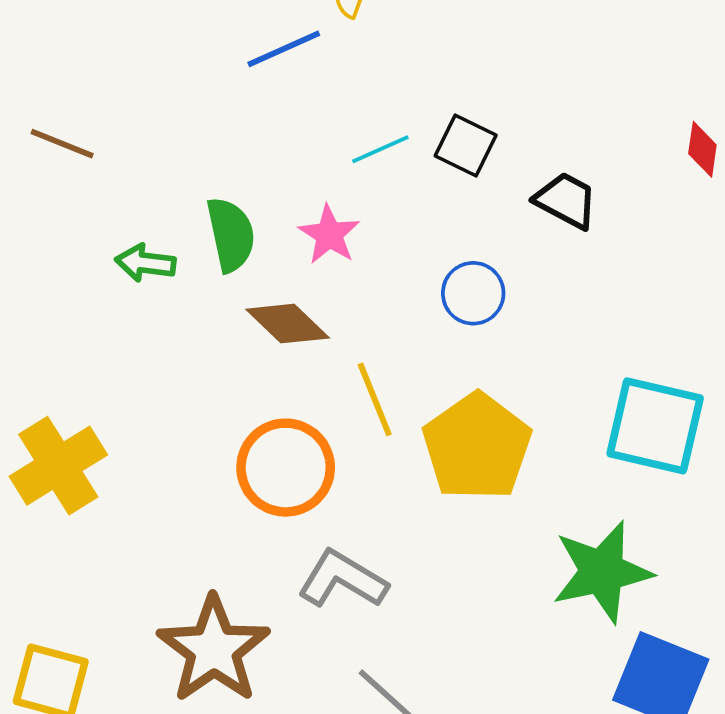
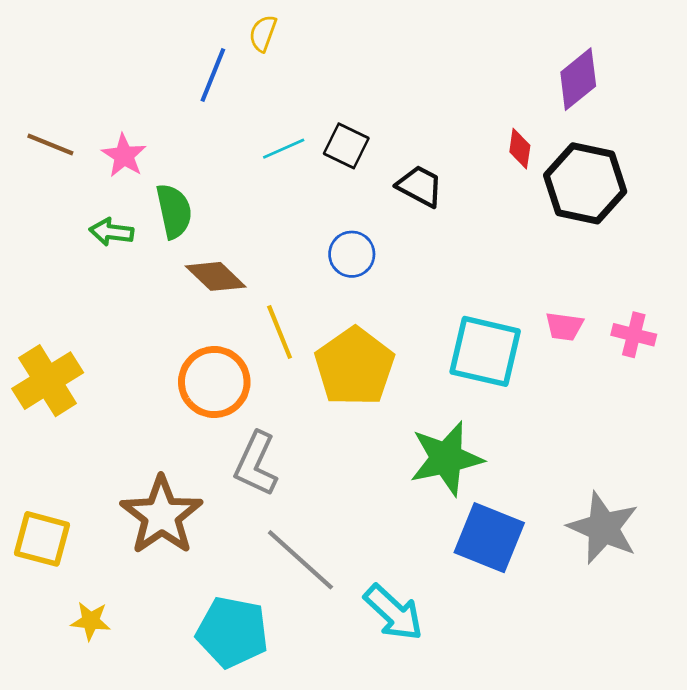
blue line: (284, 49) -> (213, 75), turned -44
pink star: (329, 235) -> (124, 156), moved
gray L-shape: (342, 579) -> (256, 464), turned -96

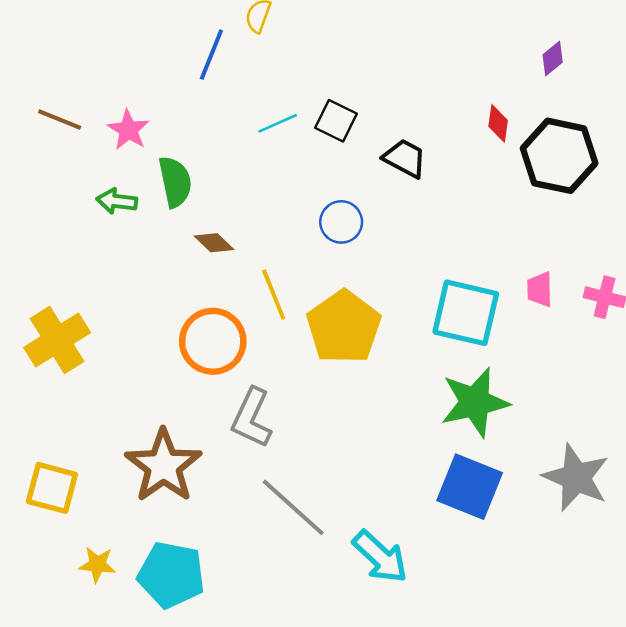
purple diamond: (578, 79) -> (553, 58), size x0.6
brown diamond: (216, 276) -> (214, 243), size x0.7
pink trapezoid: (564, 326) -> (540, 289), turned 81
green star: (446, 458) -> (475, 402), moved
cyan pentagon: (232, 632) -> (171, 575), moved

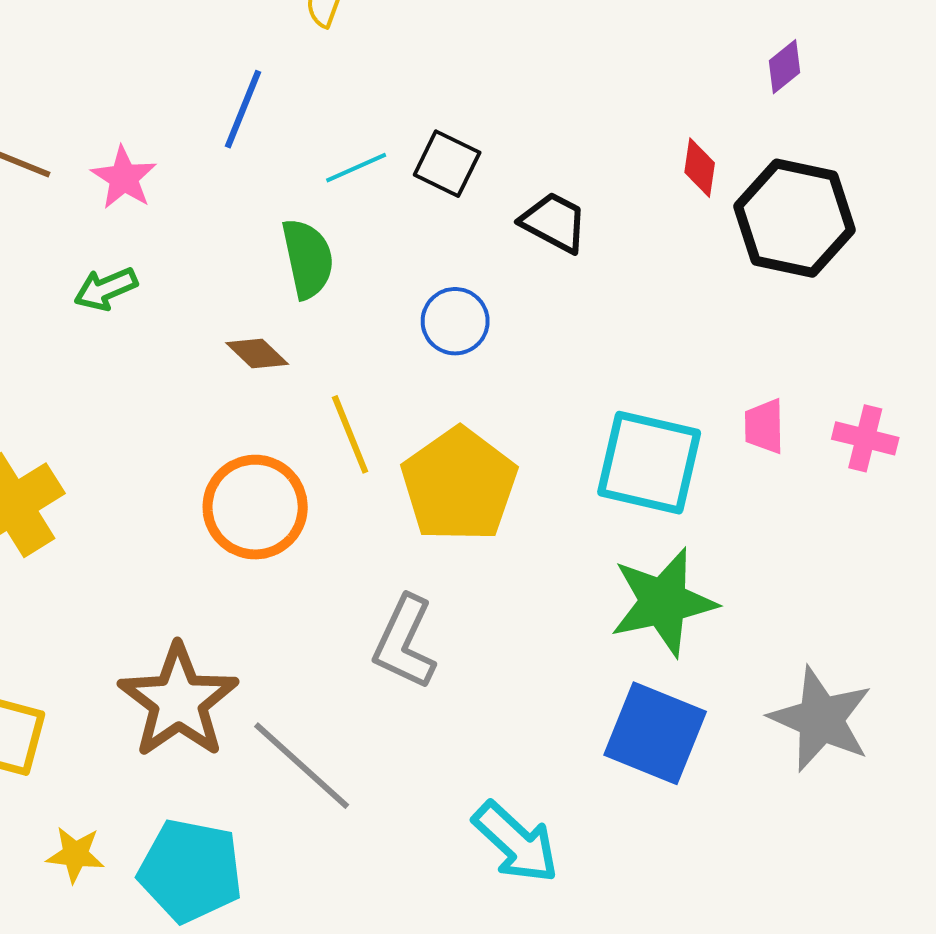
blue line: (211, 55) -> (243, 109), moved
green semicircle: (175, 182) -> (308, 259), moved
green arrow: (117, 201) -> (106, 289), turned -30
gray L-shape: (252, 418) -> (405, 642), moved
gray line: (293, 507) -> (302, 766), moved

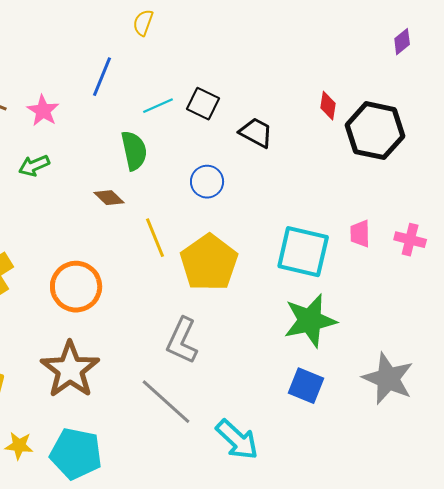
purple diamond: (784, 67) -> (402, 42), moved
orange circle: (255, 507) -> (76, 287), moved
blue square: (655, 733) -> (306, 386), size x0.7
gray line: (302, 766) -> (166, 402), moved

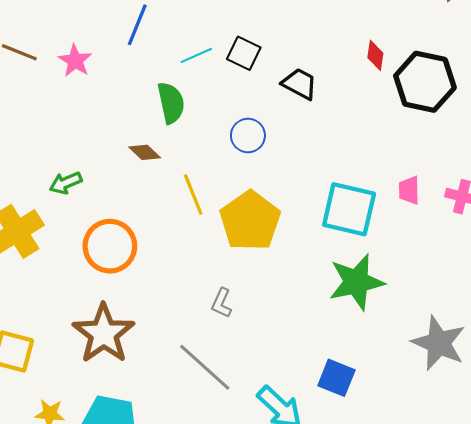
green arrow: (34, 166) -> (66, 183), moved
gray L-shape: (182, 341) -> (222, 303), size x0.6
blue square: (306, 386) -> (336, 378), moved

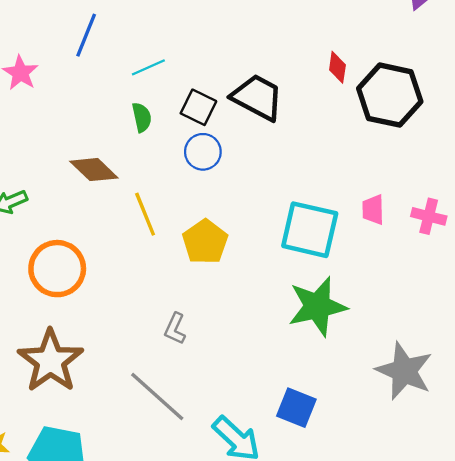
black square: (244, 53) -> (198, 107), moved
black trapezoid: (300, 84) -> (257, 97), size x1.4
green semicircle: (171, 103) -> (142, 117), moved, size x0.7
brown diamond: (145, 152) -> (94, 170), size x1.4
yellow pentagon: (250, 221) -> (205, 242), size x0.7

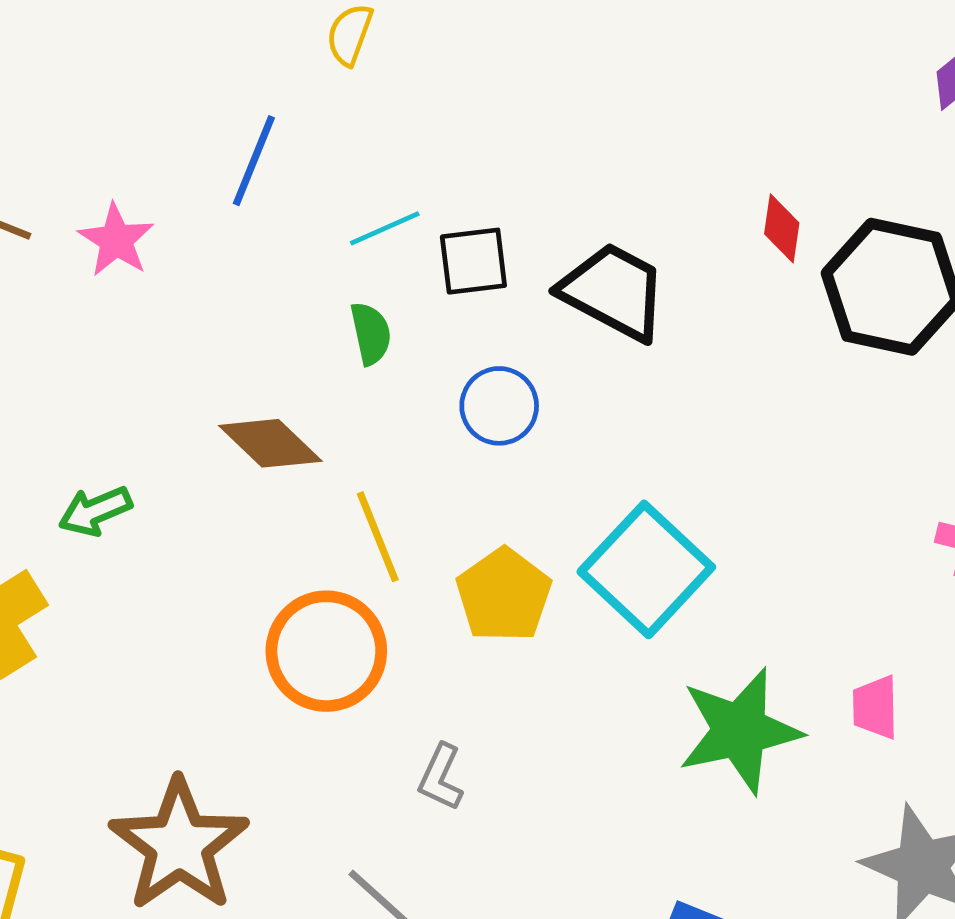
black square: (198, 107) -> (473, 261), moved, turned -33
pink trapezoid: (373, 210) -> (875, 707), moved
cyan square: (310, 230) -> (646, 569), moved, turned 30
orange circle: (57, 269) -> (326, 651), moved

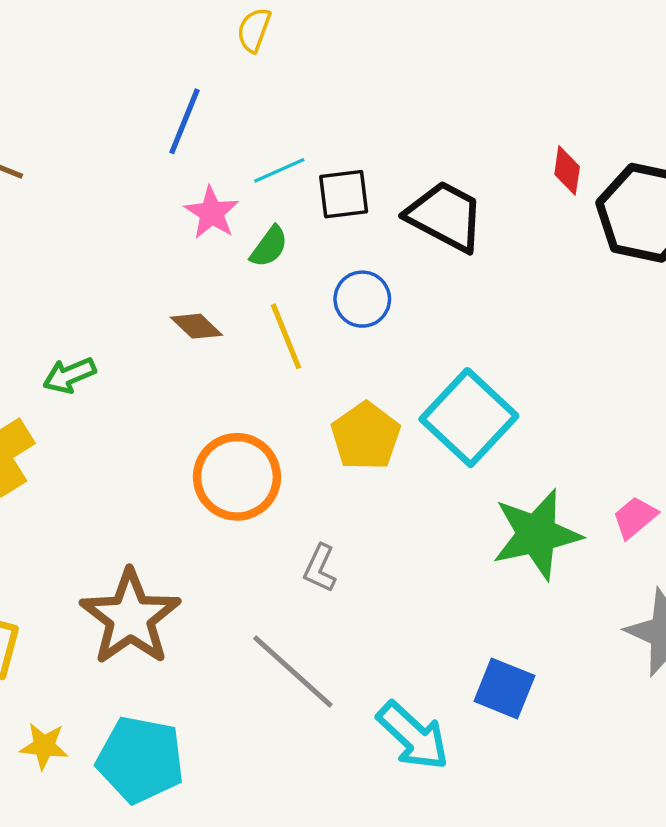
pink star: (116, 240) -> (212, 213), moved
green semicircle: (371, 333) -> (269, 247), turned 48
brown diamond: (270, 443) -> (196, 326), size x0.7
yellow line: (378, 537) -> (286, 336), moved
pink trapezoid: (875, 707) -> (635, 517), turned 51

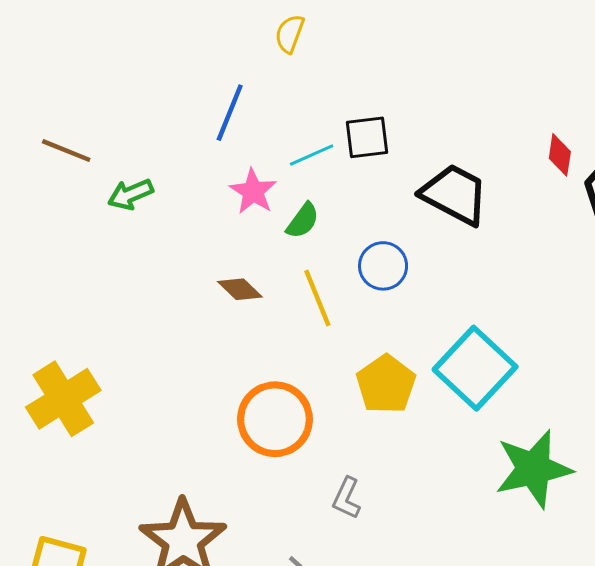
black square: (344, 194) -> (367, 137), moved
green arrow: (69, 375) -> (130, 194), moved

